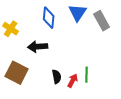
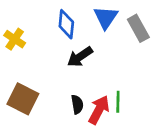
black arrow: (38, 47) -> (80, 57), moved, turned -30
red arrow: (73, 81) -> (99, 110), size x1.5

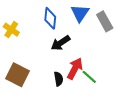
green line: (118, 102) -> (89, 77), turned -49
red arrow: (99, 110) -> (75, 69), moved

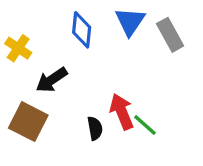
black arrow: (61, 43) -> (52, 80), moved
red arrow: (75, 69) -> (122, 112), turned -50

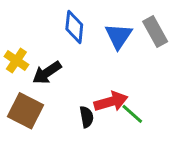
blue triangle: (130, 21) -> (119, 36), moved
yellow cross: (18, 48) -> (16, 60), moved
red arrow: (122, 112) -> (111, 102), turned 96

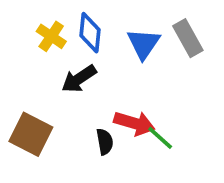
yellow cross: (16, 60) -> (51, 36), moved
black arrow: (47, 73) -> (79, 79), moved
red arrow: (111, 102) -> (134, 123), turned 32

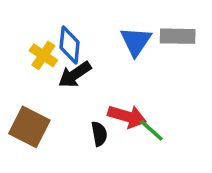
blue diamond: (90, 33) -> (70, 45), moved
yellow cross: (51, 36) -> (43, 55), moved
gray rectangle: (188, 38) -> (178, 36), turned -60

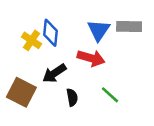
black arrow: (75, 75) -> (54, 73), moved
red arrow: (127, 116) -> (91, 58), moved

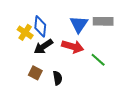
black arrow: (54, 73) -> (43, 47), moved
brown square: (21, 92) -> (35, 73), moved, size x0.6
green line: (110, 95) -> (98, 60), moved

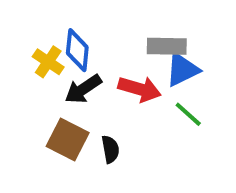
gray rectangle: (103, 21) -> (167, 46), moved
blue triangle: (79, 24) -> (182, 70), moved, turned 30
brown square: (35, 73) -> (68, 140), size x1.5

